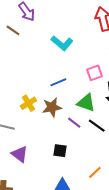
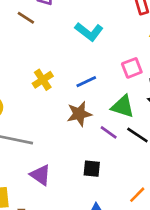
yellow cross: (28, 103) -> (43, 80), moved

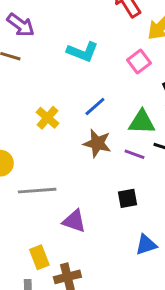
pink square: (132, 68) -> (139, 61), moved
brown star: (79, 114) -> (97, 143), turned -30

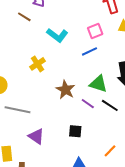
cyan L-shape: (83, 52) -> (57, 35), moved
pink square: (139, 61) -> (95, 31), moved
blue line: (95, 106) -> (89, 51), moved

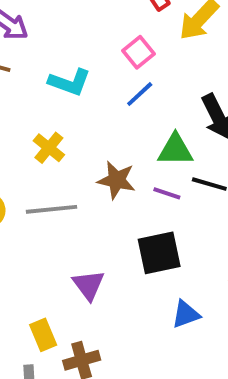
gray line: (18, 110) -> (52, 209), moved
black square: (75, 131) -> (159, 253), size x1.6
purple triangle: (36, 136) -> (89, 285), turned 36

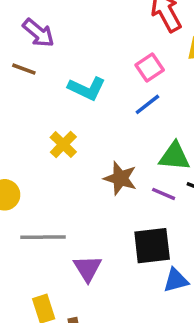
gray line: (52, 209) -> (43, 237), moved
blue triangle: (186, 314) -> (176, 280), moved

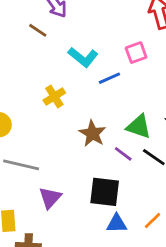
blue line: (147, 104) -> (110, 78), moved

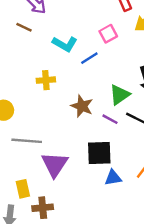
yellow cross: (54, 96) -> (46, 80), turned 36
green triangle: (139, 127) -> (120, 95), turned -45
purple triangle: (50, 198) -> (55, 164), size x1.4

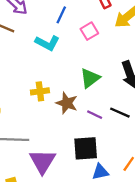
blue line: (89, 58) -> (61, 15), moved, turned -30
yellow cross: (46, 80) -> (40, 91), moved
green triangle: (120, 95) -> (90, 78), moved

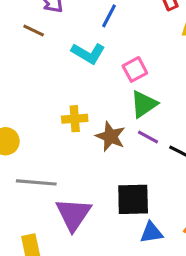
pink square: (89, 31) -> (135, 69), moved
purple line: (95, 115) -> (148, 137), moved

